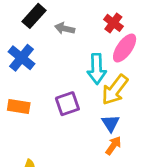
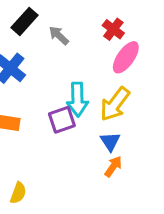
gray arrow: (65, 28) -> (59, 35), turned 30
cyan arrow: (97, 69) -> (77, 99), moved

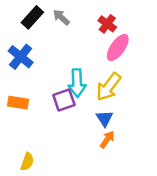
gray arrow: (59, 35) -> (61, 17), moved

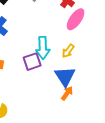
yellow arrow: (109, 87) -> (68, 51), size x0.6
blue triangle: (105, 118) -> (65, 76), size x1.5

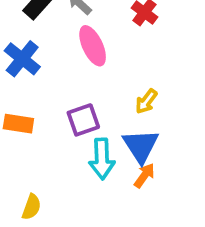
pink ellipse: (76, 19) -> (93, 46), moved, turned -60
cyan arrow: (43, 48) -> (102, 159), moved

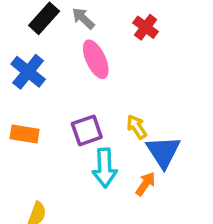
yellow arrow: (146, 101) -> (137, 127), moved, turned 110
blue triangle: (141, 146) -> (163, 152), moved

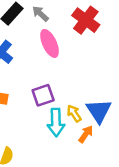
red cross: (146, 27) -> (86, 20), size x1.5
yellow arrow: (137, 127) -> (74, 113), moved

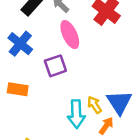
purple square: (43, 95) -> (55, 66), moved

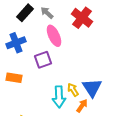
blue cross: (20, 44) -> (16, 43), turned 30

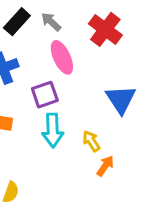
blue triangle: (92, 88) -> (121, 99), moved
cyan arrow: (59, 97) -> (53, 130), moved

